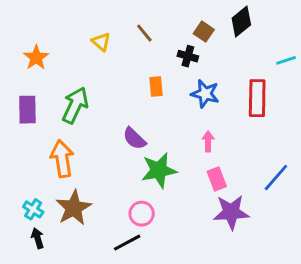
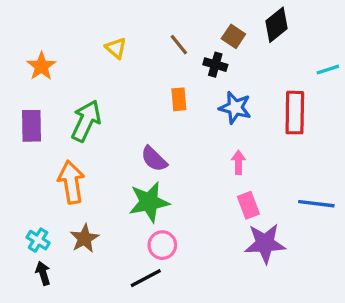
brown line: (144, 33) -> (179, 45), moved
green star: (159, 170) -> (149, 202), moved
blue line: (276, 178) -> (316, 204), turned 56
brown star: (74, 208) -> (84, 238), size x0.7

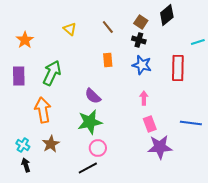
black cross: (215, 65) -> (139, 40), moved

